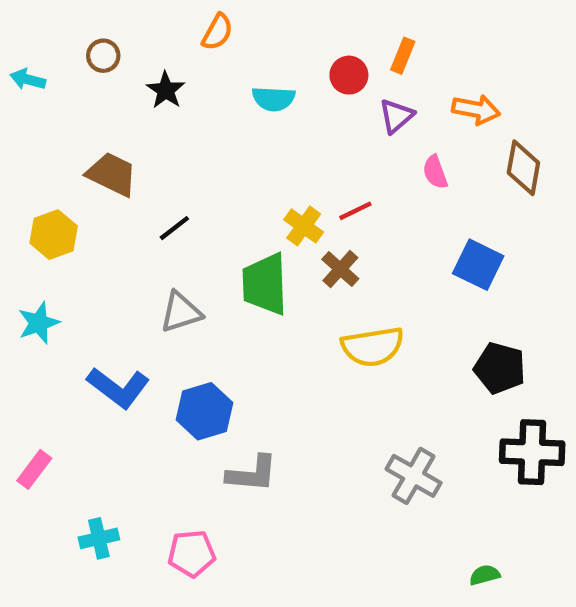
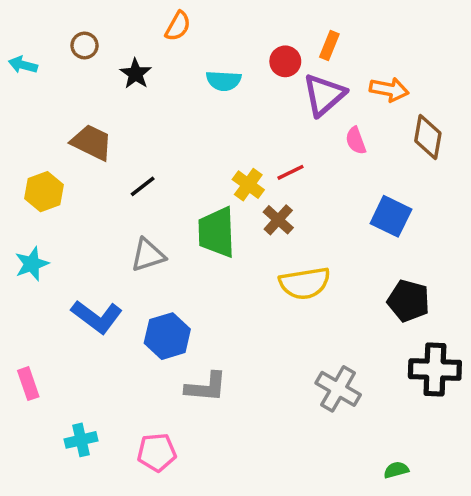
purple triangle: (396, 116) -> (324, 95), size x1.5
pink rectangle: (34, 469) -> (28, 384), turned -56

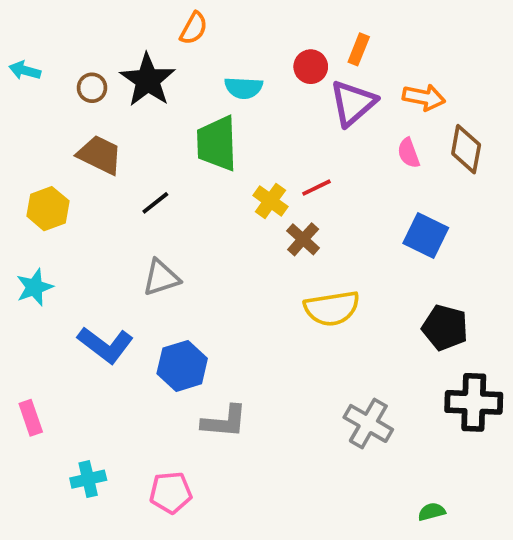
brown circle: (85, 45) -> (92, 88), moved
black star: (136, 74) -> (148, 80), size x1.6
pink semicircle: (356, 141) -> (409, 153), moved
green trapezoid: (217, 232) -> (217, 143), moved

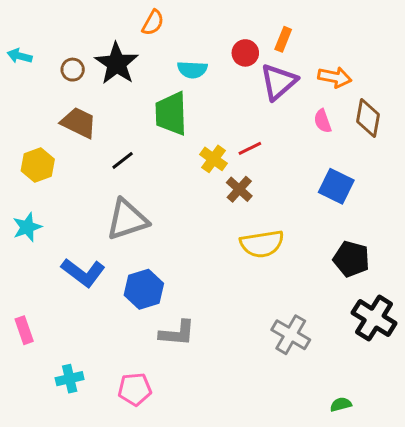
gray triangle: (161, 278) -> (127, 220), size x1.4
black cross: (474, 402) -> (374, 318), turned 30

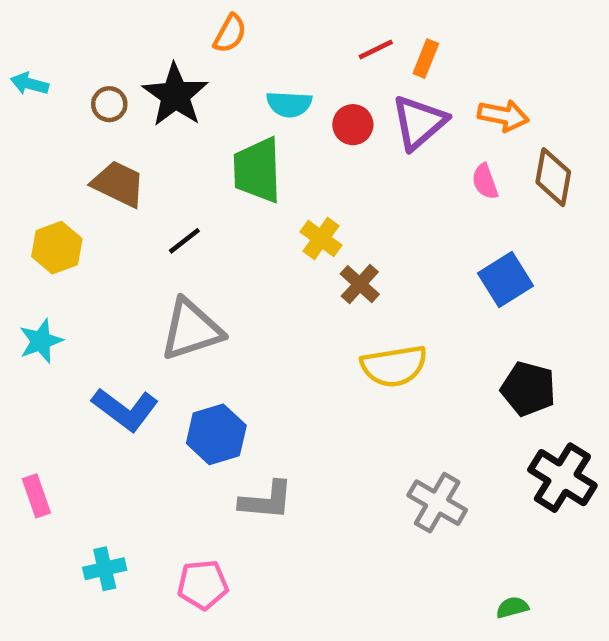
red circle: (245, 53) -> (353, 125), moved
red line: (250, 148) -> (376, 50), moved
blue square: (336, 186) -> (505, 280), turned 32

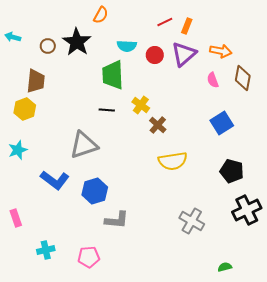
brown trapezoid: (118, 184) -> (36, 81), moved, turned 70
black line: (184, 241) -> (107, 110), moved, turned 42
black cross: (562, 478) -> (247, 210), turned 32

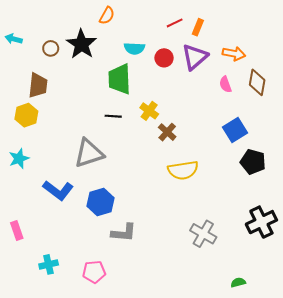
black pentagon: (232, 171) -> (253, 162), moved

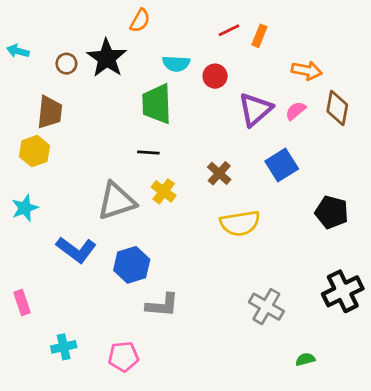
purple triangle: (195, 57) -> (255, 109), moved
pink semicircle: (225, 84) -> (296, 111), turned 70
yellow cross: (149, 111) -> (164, 191), moved
blue square: (235, 130) -> (282, 165), moved
green semicircle: (238, 282) -> (305, 359), moved

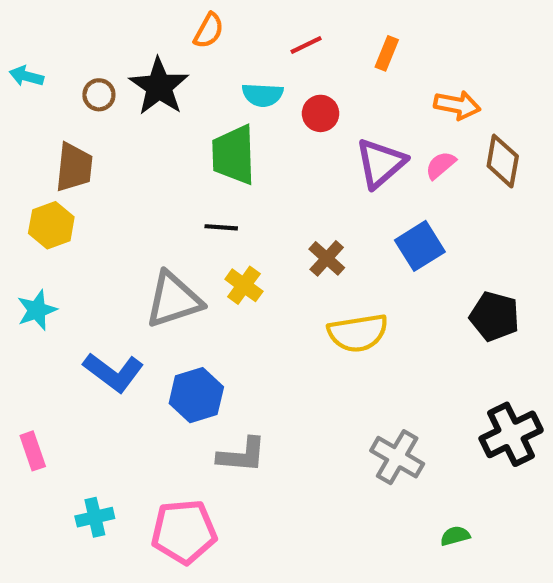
red line: (229, 30) -> (306, 45), moved
pink pentagon: (123, 357) -> (184, 532), size x1.4

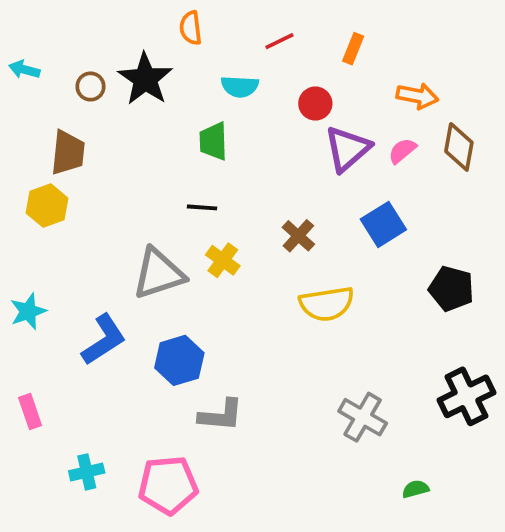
orange semicircle: (209, 31) -> (191, 28), turned 144
red circle: (321, 113) -> (315, 104), moved
green trapezoid: (234, 155) -> (213, 141), size x0.7
cyan star: (37, 310) -> (28, 311), moved
blue L-shape: (113, 372) -> (104, 340), turned -70

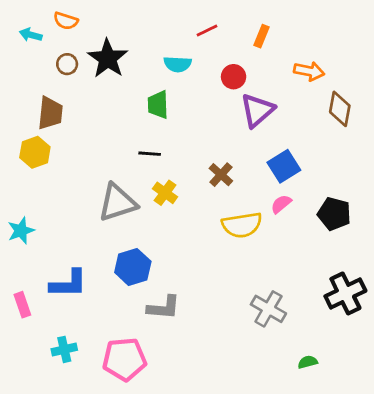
orange semicircle: (191, 28) -> (66, 21), moved, turned -65
cyan arrow: (24, 70) -> (31, 35), moved
pink semicircle: (402, 151) -> (281, 204), moved
blue L-shape: (104, 340) -> (68, 284), moved, turned 33

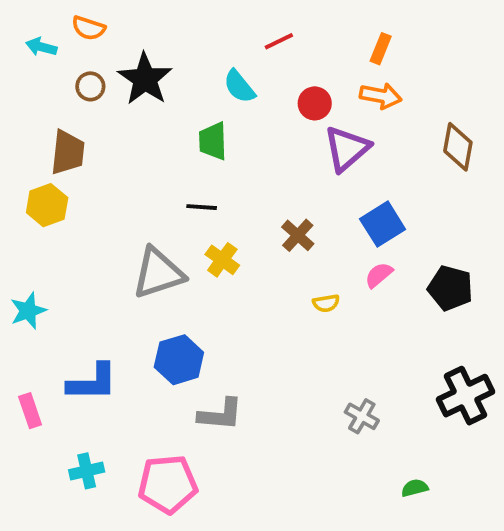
orange rectangle: (261, 36) -> (381, 49), moved
cyan semicircle: (178, 64) -> (239, 86), turned 48
orange arrow: (309, 71) -> (381, 96), moved
yellow semicircle: (242, 225) -> (326, 303), size x0.5
gray cross: (268, 309) -> (362, 416), size x0.7

